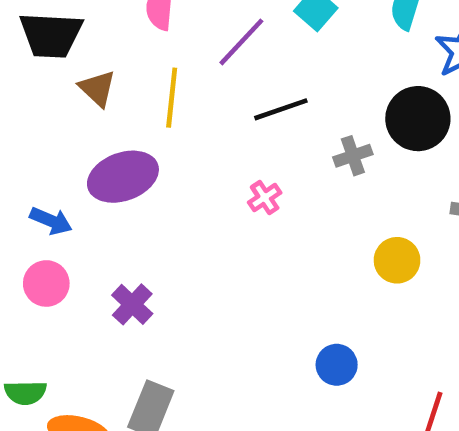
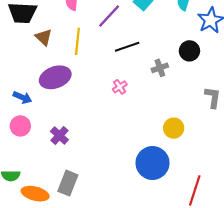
black circle: (418, 119) -> (189, 51), size x0.7
yellow circle: (397, 260) -> (174, 128), moved
blue circle: (337, 365) -> (152, 163), size x1.8

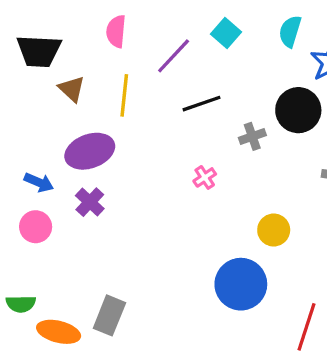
black circle: (189, 51) -> (298, 110), size x1.4
pink cross: (120, 87) -> (205, 177), moved
purple cross: (59, 135) -> (90, 202), moved

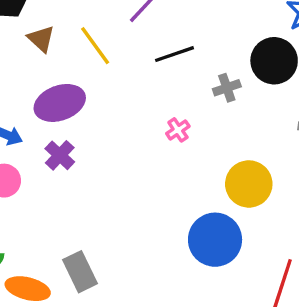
yellow line: (124, 95) -> (95, 46), turned -42
yellow circle: (274, 230) -> (249, 184), size x1.4
gray rectangle: (109, 315) -> (80, 272), turned -48

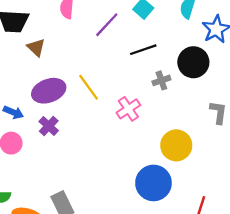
yellow line: (95, 46) -> (89, 87), moved
black line: (175, 54) -> (143, 50), moved
pink cross: (178, 130) -> (128, 109), size x1.5

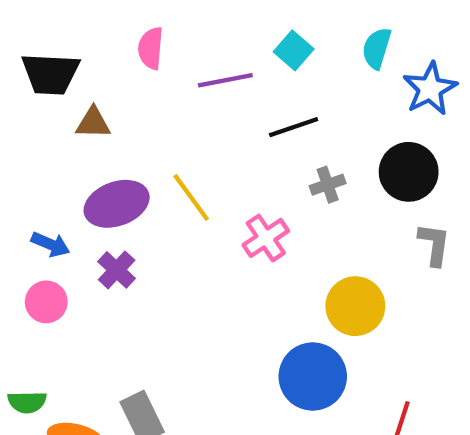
purple line: (107, 25) -> (225, 80), turned 36
brown triangle: (36, 47) -> (93, 123), turned -42
black circle: (193, 62) -> (409, 172), moved

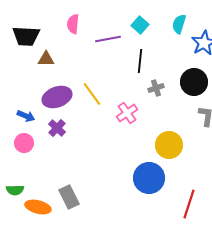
black line: (294, 127) -> (140, 61), turned -65

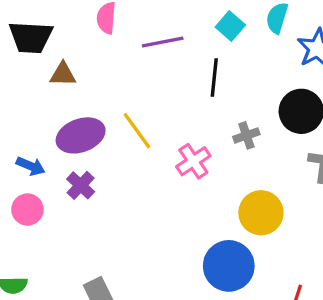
cyan square: (140, 25) -> (230, 26), moved
gray cross: (156, 88) -> (246, 135), moved

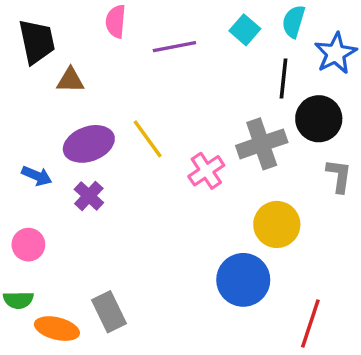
black trapezoid: (31, 37) -> (37, 42), turned -105
black line: (214, 77) -> (284, 78), moved
gray cross: (246, 135) -> (262, 144), size x1.8
pink circle: (27, 210) -> (28, 245), moved

